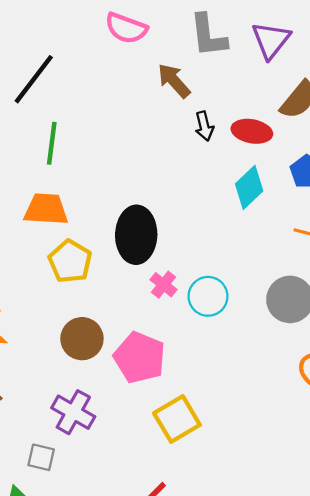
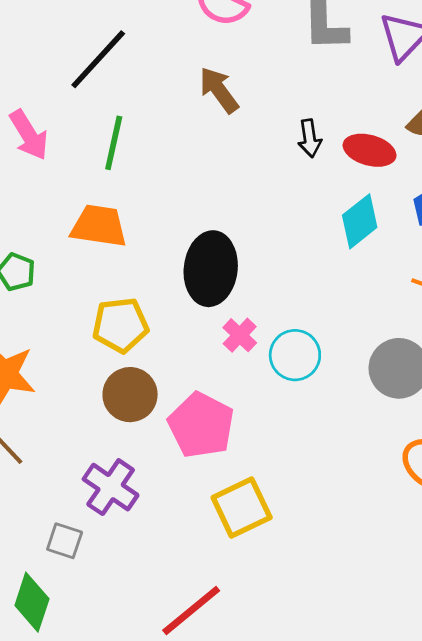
brown arrow: (174, 81) -> (219, 90), moved
yellow pentagon: (70, 261) -> (120, 325), moved, turned 30

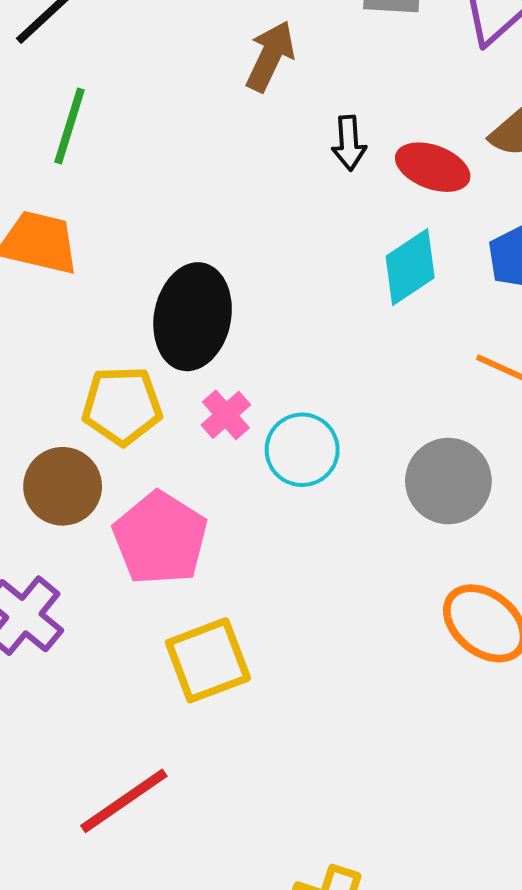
brown arrow: (219, 90) -> (270, 56), moved, turned 57
yellow pentagon: (120, 325) -> (122, 406), moved

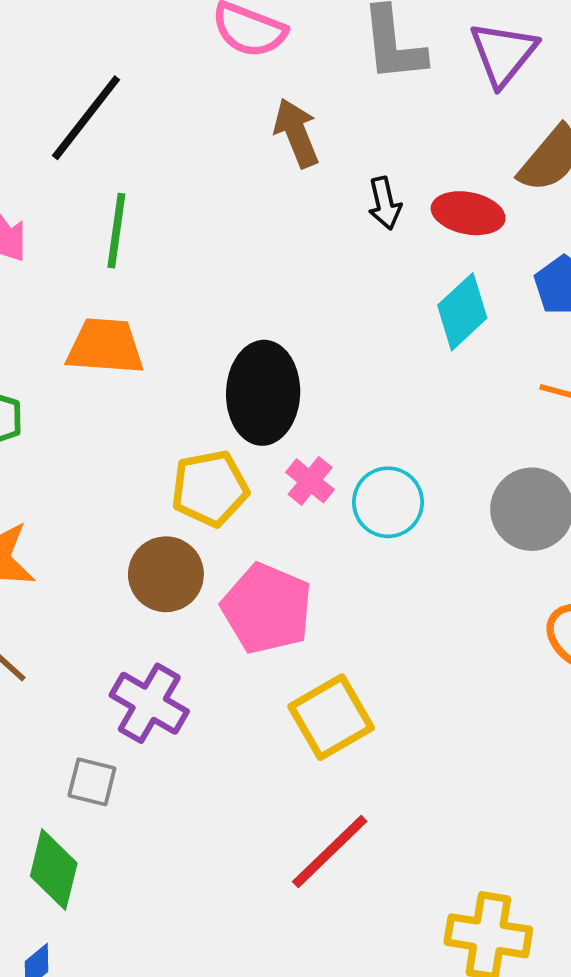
brown arrow: (270, 56) -> (296, 133), turned -38
red line: (124, 801) -> (330, 852), moved

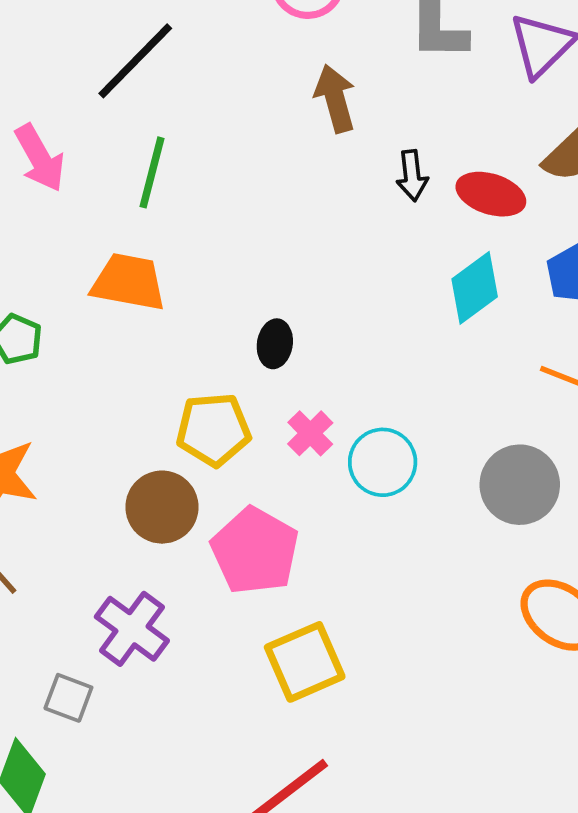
black ellipse: (263, 393) -> (275, 344), size x0.5

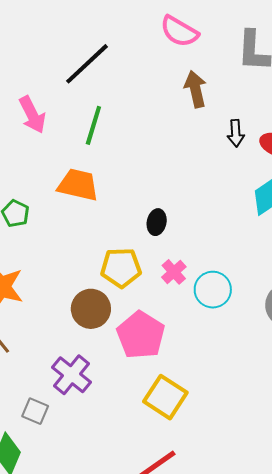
yellow square: (305, 662) -> (165, 397), turned -36

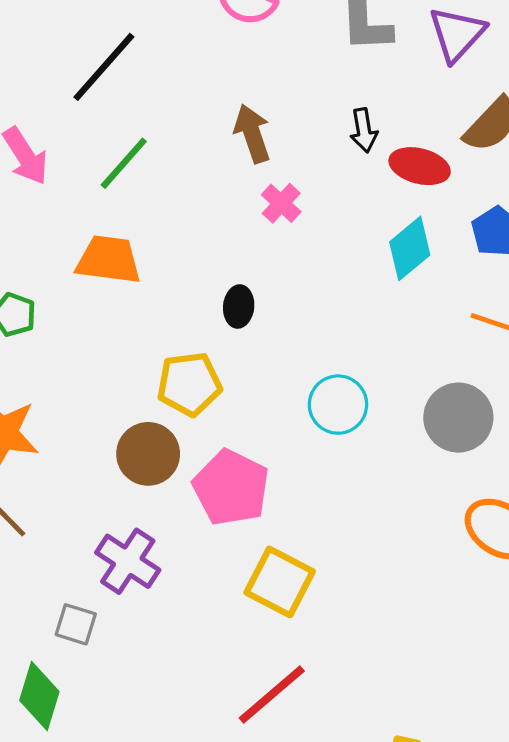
brown arrow: (195, 89) -> (252, 134), moved
green line: (93, 125) -> (124, 163), turned 30
black arrow: (236, 133) -> (364, 130), moved
pink cross: (174, 272) -> (281, 203), moved

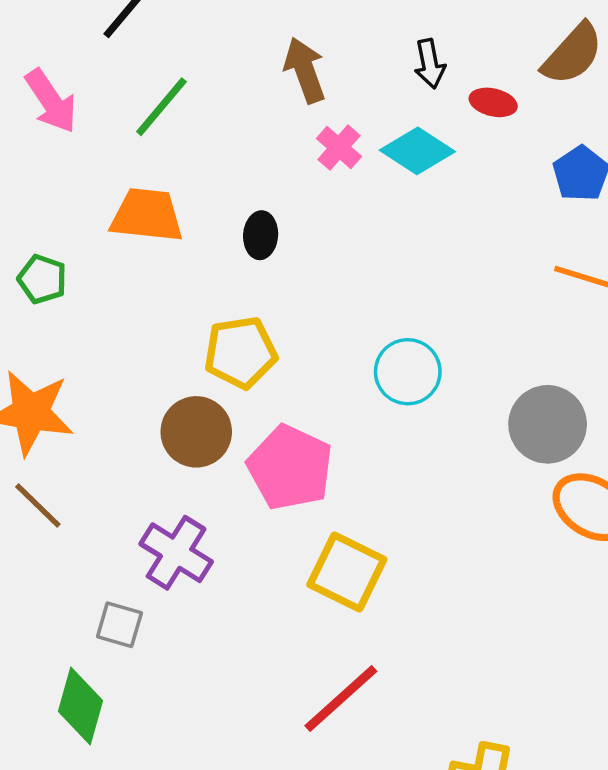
red ellipse: (420, 166) -> (493, 102), size x0.7
cyan diamond: (410, 248) -> (417, 151), moved, turned 74
black ellipse: (239, 307) -> (261, 235), moved
gray circle: (458, 418) -> (548, 424), moved

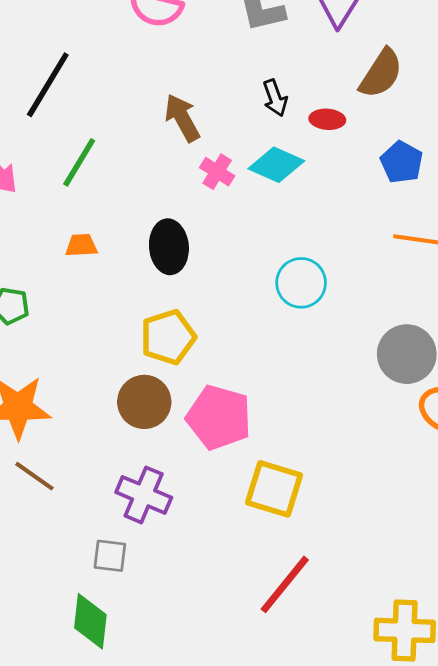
orange trapezoid: (147, 215) -> (81, 245), size x0.6
black ellipse: (261, 235) -> (169, 247), size x1.5
cyan circle: (408, 372) -> (301, 283), moved

